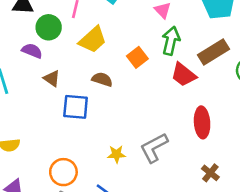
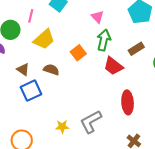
brown rectangle: (213, 52) -> (136, 49), size x0.7
brown triangle: (52, 78) -> (23, 69), moved
blue square: (76, 107) -> (31, 91), turned -30

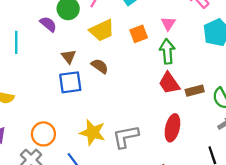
green arrow: (104, 40) -> (167, 51), turned -35
brown rectangle: (136, 49) -> (195, 91), moved
orange square: (78, 53) -> (139, 34), moved
yellow star: (62, 127) -> (93, 132), size x1.6

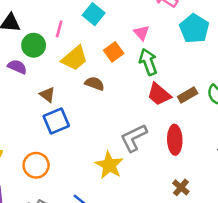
brown semicircle: (100, 66) -> (95, 84), moved
yellow star: (93, 132) -> (109, 165), moved, turned 30
orange circle: (43, 134) -> (36, 165), moved
gray L-shape: (126, 137) -> (134, 138), moved

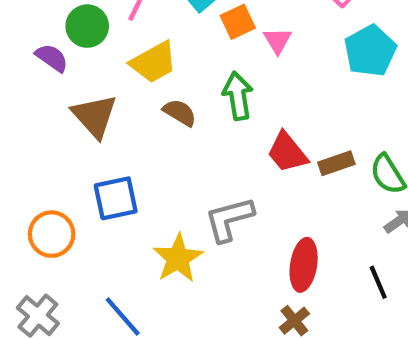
orange square: (114, 52) -> (238, 22), moved
green arrow: (148, 62) -> (238, 96), moved
brown triangle: (47, 95) -> (95, 116), size x1.6
blue square: (56, 121) -> (116, 198), moved
red ellipse: (175, 140) -> (304, 265), moved

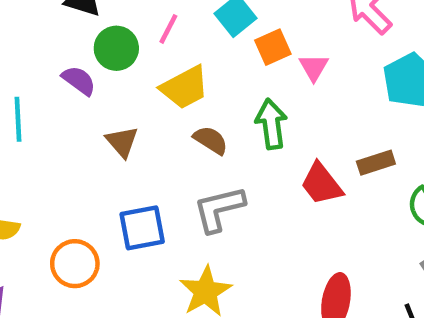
brown triangle: (95, 116) -> (122, 142), size x0.7
brown rectangle: (336, 163) -> (376, 163), moved
gray L-shape: (229, 219) -> (219, 209), moved

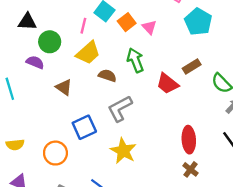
pink line: (168, 29) -> (83, 26), moved

